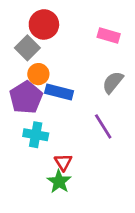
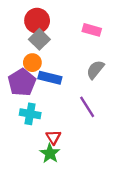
gray square: (27, 48) -> (39, 39), moved

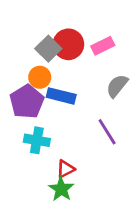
red circle: (37, 21) -> (68, 44), moved
pink rectangle: (92, 30) -> (103, 46), moved, turned -42
red triangle: (53, 137) -> (66, 169), turned 35

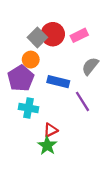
blue rectangle: (61, 96) -> (58, 82), moved

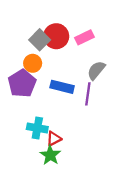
purple line: (83, 101) -> (88, 94), moved, turned 40
cyan cross: (28, 108) -> (37, 128), moved

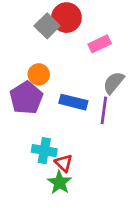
red circle: (56, 36) -> (66, 18), moved
gray square: (40, 40) -> (47, 26), moved
red triangle: (54, 139) -> (64, 163), turned -49

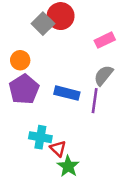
pink rectangle: (100, 44) -> (105, 40), moved
orange circle: (39, 74) -> (20, 60), moved
green star: (60, 182) -> (68, 166), moved

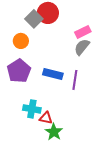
orange circle: (20, 60) -> (21, 41), moved
gray semicircle: (103, 75) -> (82, 47), moved
red triangle: (58, 149) -> (46, 118), turned -32

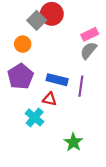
cyan cross: (32, 109) -> (35, 117), turned 30
red triangle: (46, 118) -> (50, 99), moved
green star: (54, 132) -> (73, 142), moved

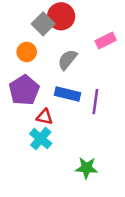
gray semicircle: (88, 51) -> (67, 60), moved
red triangle: (50, 99) -> (45, 117), moved
green star: (73, 142) -> (87, 168), turned -30

